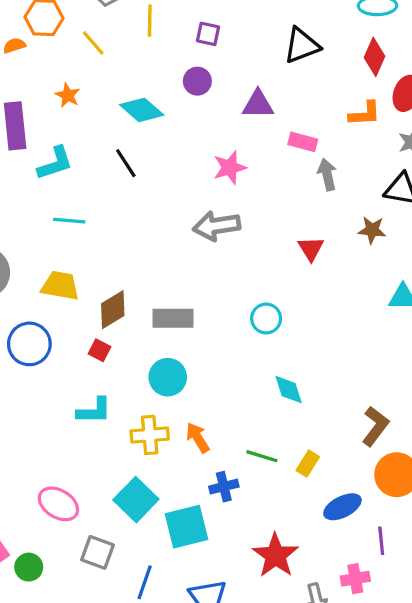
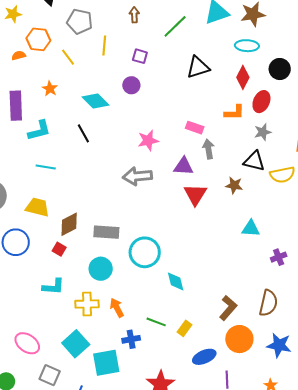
purple triangle: (258, 104) -> (183, 166), moved
red triangle: (311, 249) -> (195, 194), size x1.4
cyan circle: (266, 319) -> (145, 252), moved, size x1.6

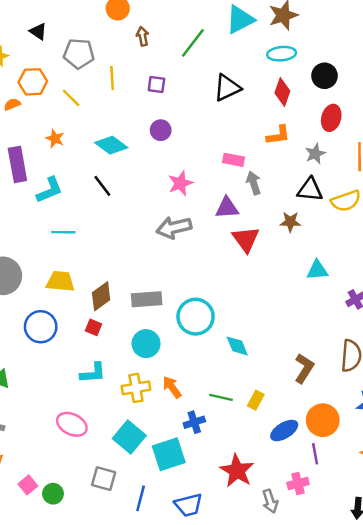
purple circle: (131, 85) -> (161, 130), moved
red ellipse: (261, 102) -> (331, 118), moved
orange circle: (239, 339) -> (323, 420), moved
pink ellipse: (27, 343) -> (72, 424), moved

